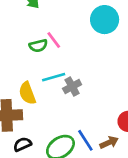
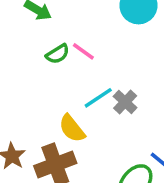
green semicircle: (38, 46) -> (58, 54), moved

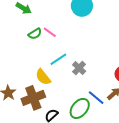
gray cross: (125, 102) -> (79, 68), moved

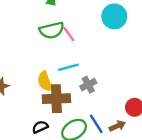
green semicircle: (35, 34) -> (52, 30), size x1.5
brown cross: (33, 98) -> (56, 99), moved

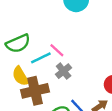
green semicircle: (52, 30) -> (18, 43), moved
pink line: (69, 34) -> (57, 50), moved

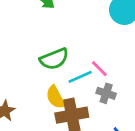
gray cross: (64, 71) -> (106, 93), turned -35

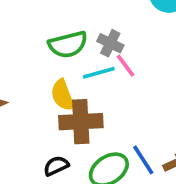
gray cross: (106, 93) -> (110, 43), moved

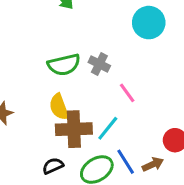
pink line: (125, 66) -> (127, 93), moved
cyan line: (99, 73) -> (108, 128), moved, turned -36

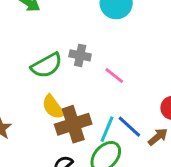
cyan line: (108, 128) -> (107, 129), moved
blue line: (126, 162) -> (129, 127), moved

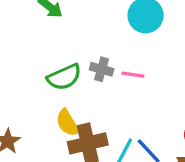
pink line: (114, 75) -> (133, 75), moved, turned -35

